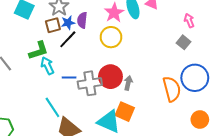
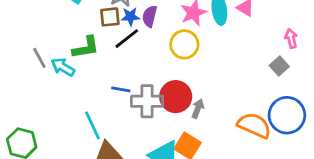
cyan arrow: (47, 66) -> (63, 67), moved, turned -42
orange semicircle: (172, 89) -> (254, 125), turned -60

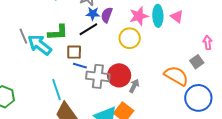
brown square: (110, 17) -> (74, 52), moved
cyan arrow: (63, 67) -> (40, 45), size x1.4
orange semicircle: (254, 125) -> (176, 76), moved

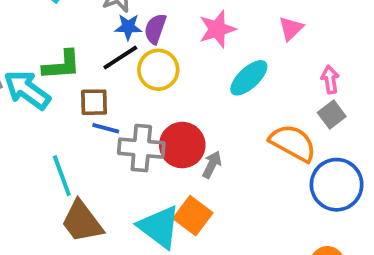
cyan ellipse: (158, 16) -> (249, 78), moved, turned 50
pink triangle: (177, 17) -> (291, 28), turned 40
yellow circle: (130, 38) -> (158, 70), moved
pink arrow: (208, 43) -> (330, 80), moved

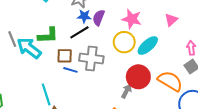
pink star: (217, 29) -> (132, 19), turned 30
yellow circle: (158, 70) -> (124, 42), moved
red circle: (182, 145) -> (138, 77), moved
gray cross: (141, 148) -> (91, 59), moved

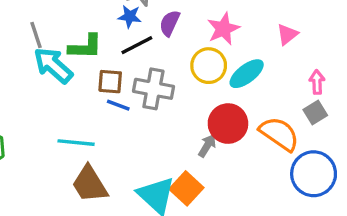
blue star: (84, 16) -> (130, 16), moved
pink star: (132, 19) -> (223, 29), turned 30
gray line: (12, 39) -> (36, 35), moved
cyan line: (46, 94) -> (76, 143), turned -70

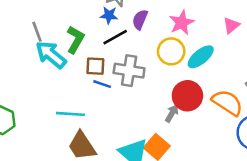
green L-shape: (85, 47) -> (75, 40), turned -60

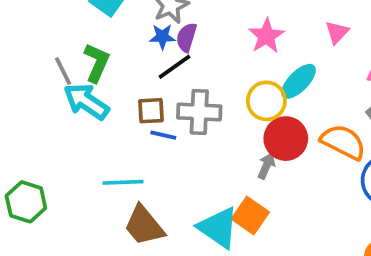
purple semicircle: (140, 20) -> (186, 37), moved
green L-shape: (75, 40) -> (97, 63), moved
yellow circle: (171, 51) -> (266, 101), moved

